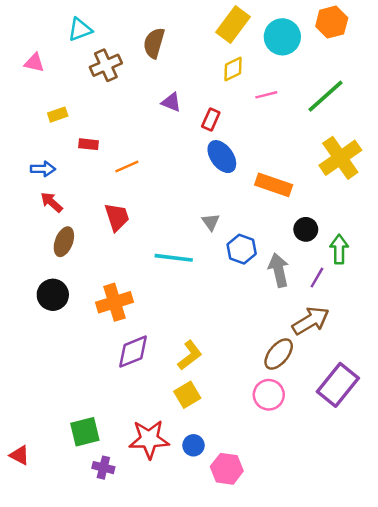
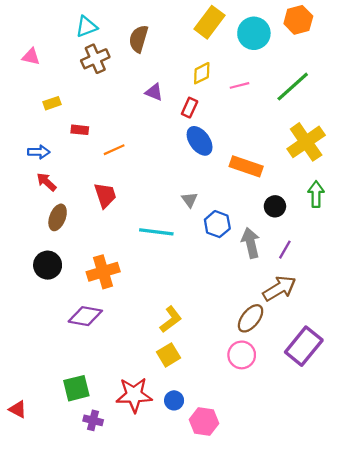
cyan triangle: (80, 29) -> (86, 27), moved
yellow diamond: (233, 69) -> (202, 73), moved
green arrow: (339, 249) -> (316, 194), moved
purple diamond: (133, 352) -> (85, 316), moved, turned 32

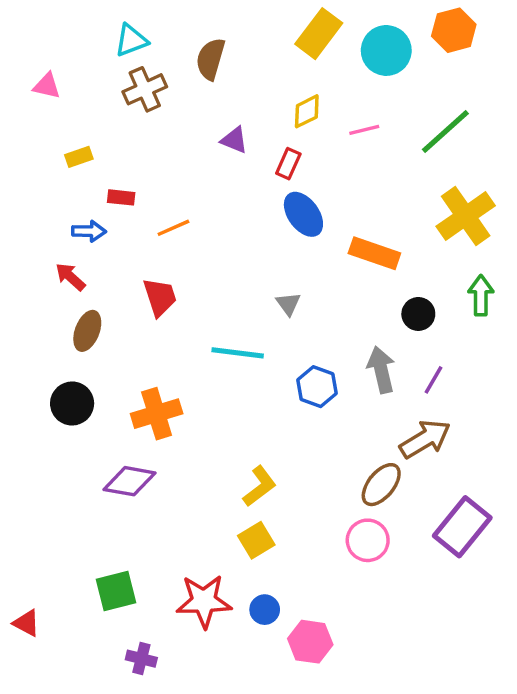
blue arrow: (39, 152) -> (89, 231), moved
blue hexagon: (217, 224) -> (317, 387), moved
purple cross: (93, 420) -> (141, 659), moved

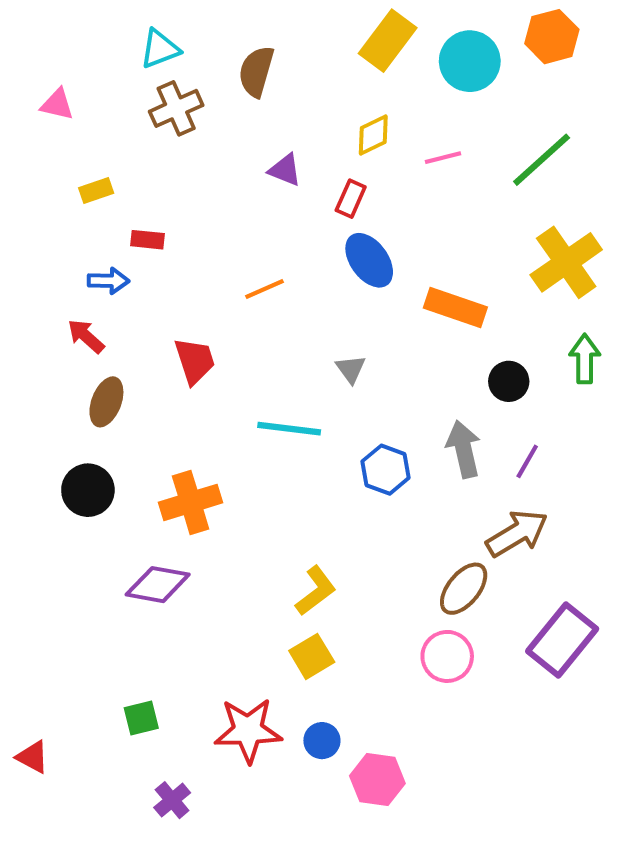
orange line: (173, 228) -> (264, 289), moved
green square: (116, 591) -> (141, 718), size x0.7
purple cross: (141, 659) -> (172, 800), turned 36

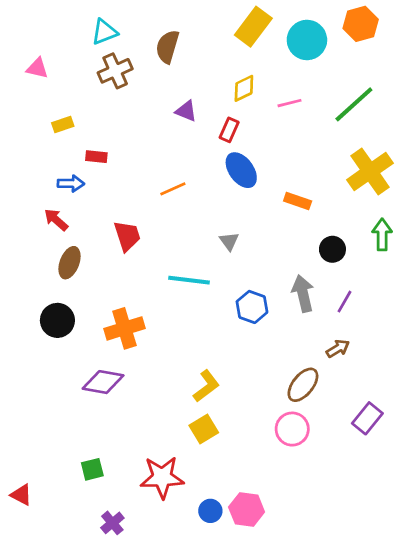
orange rectangle: (455, 307) -> (298, 201), size x0.7
brown arrow: (517, 533) -> (338, 349), size x0.6
purple rectangle: (562, 640) -> (367, 418), size x0.7
blue circle: (322, 741) -> (210, 511), moved

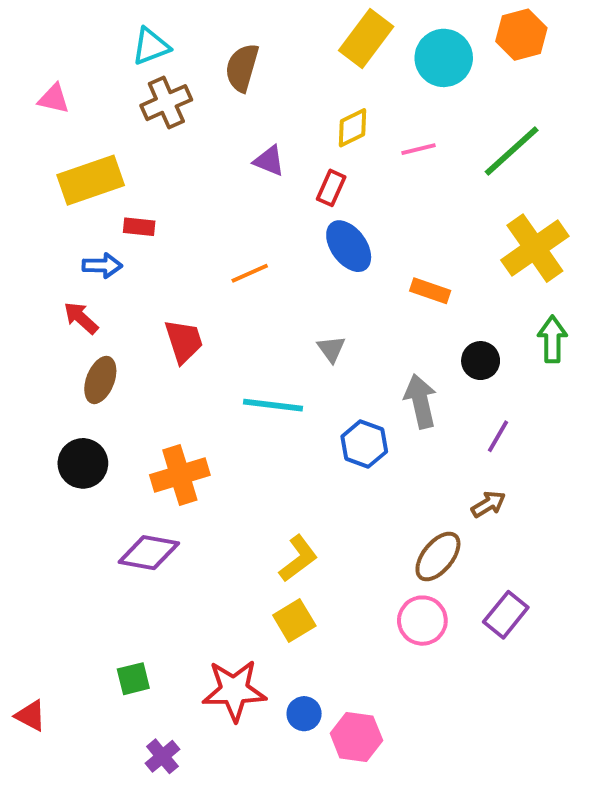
yellow rectangle: (63, 125) -> (91, 180), size x2.0
gray arrow: (303, 294) -> (420, 401), moved
purple rectangle: (367, 418) -> (506, 615), moved
blue circle: (210, 511) -> (304, 714), moved

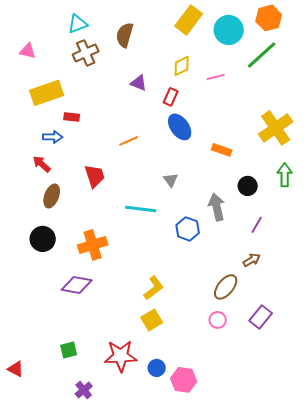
green line: (512, 151) -> (262, 55), moved
pink circle: (422, 621) -> (218, 320), size x0.7

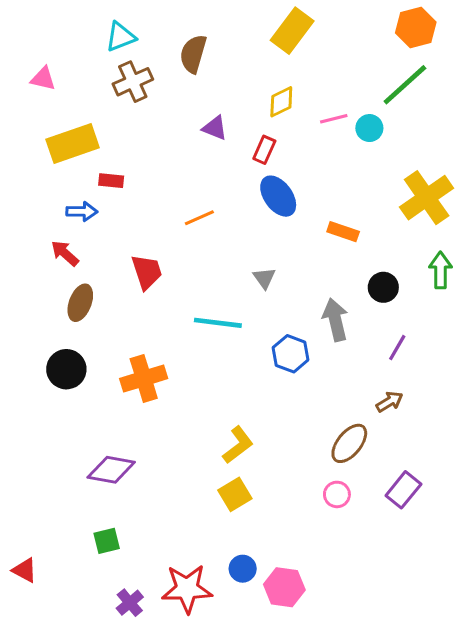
cyan circle: (229, 30) -> (369, 128), moved, size x0.6
purple diamond: (77, 285) -> (111, 470), moved
red star: (121, 356) -> (187, 589), moved

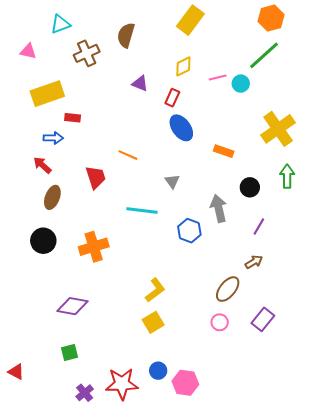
cyan triangle: (120, 37) -> (60, 24), moved
orange line: (199, 218) -> (128, 155), moved, turned 48

